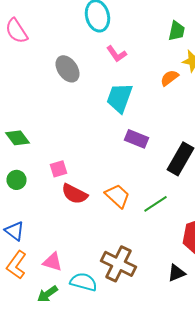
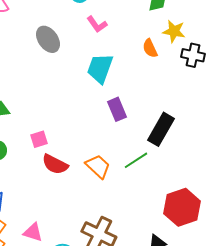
orange semicircle: (170, 78) -> (150, 48), turned -78
purple rectangle: (136, 139) -> (117, 109), turned 45
green line: (156, 204) -> (136, 160), moved

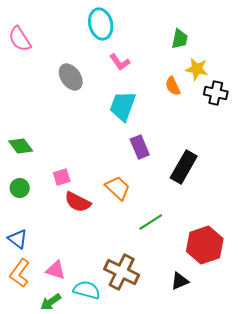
green line: (136, 160) -> (151, 222), moved
orange trapezoid: (98, 166) -> (118, 188), moved

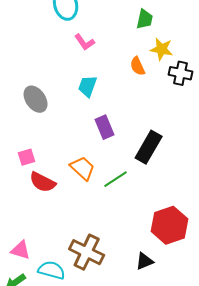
gray ellipse: (71, 77) -> (36, 99), moved
cyan trapezoid: (123, 106) -> (88, 86), size x0.7
green line: (151, 222) -> (116, 179), moved

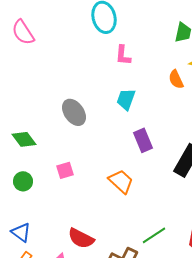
pink L-shape: (85, 42) -> (123, 55), turned 40
green line: (116, 179) -> (154, 235), moved
red semicircle: (43, 182) -> (81, 238), moved

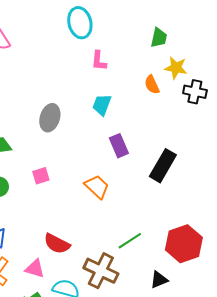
gray ellipse: (74, 112) -> (50, 118), turned 52

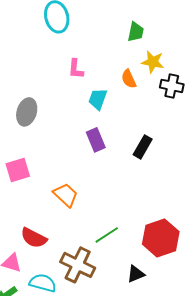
pink L-shape: (99, 61) -> (76, 69), moved
cyan trapezoid: (102, 105) -> (98, 99), moved
black rectangle: (163, 166) -> (143, 147), moved, size x0.7
pink square: (41, 176) -> (18, 170), size x1.4
orange trapezoid: (97, 187) -> (66, 195), moved

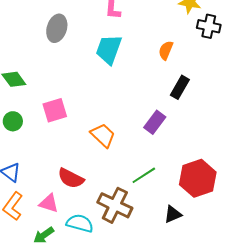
orange semicircle: (129, 79) -> (166, 50), moved, turned 48
cyan trapezoid: (98, 99) -> (109, 49), moved, size x1.4
gray ellipse: (27, 112) -> (57, 28), moved
purple rectangle: (96, 140) -> (155, 122), moved, turned 60

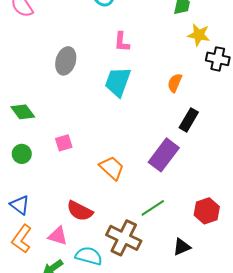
pink square: (55, 110) -> (64, 143), size x0.7
purple rectangle: (155, 122) -> (164, 155), size x1.4
red hexagon: (198, 178) -> (207, 211), size x0.7

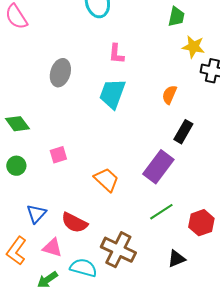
blue triangle: (20, 205) -> (36, 214), moved, turned 35
green line: (153, 208) -> (161, 212), moved

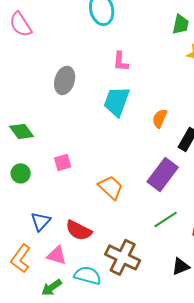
orange semicircle: (169, 95) -> (160, 118), moved

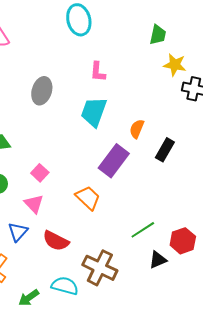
pink square: (63, 162) -> (40, 173), turned -30
purple rectangle: (163, 174) -> (114, 161), moved
pink triangle: (57, 255) -> (34, 204), moved, turned 30
black triangle: (181, 266) -> (158, 260), moved

